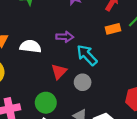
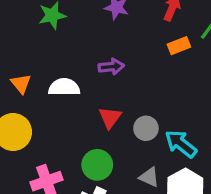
cyan arrow: (87, 55) -> (181, 144), moved

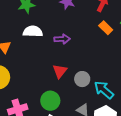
orange rectangle: (179, 46) -> (106, 28), turned 64
white semicircle: (64, 87) -> (33, 31), moved

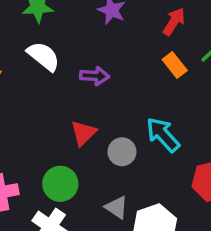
white semicircle: (33, 31) -> (43, 56), turned 30
cyan arrow: (104, 90) -> (163, 135), moved

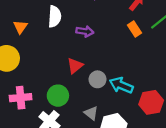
white semicircle: (43, 56) -> (55, 17), turned 50
cyan arrow: (163, 135) -> (121, 85), moved, turned -30

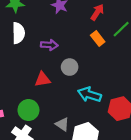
red triangle: (75, 66) -> (43, 79), turned 35
gray circle: (98, 79) -> (70, 67), moved

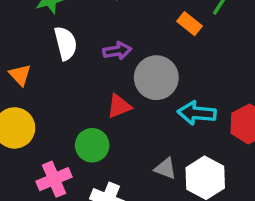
gray circle: (70, 67) -> (156, 78), size x1.6
green circle: (28, 110) -> (92, 145), moved

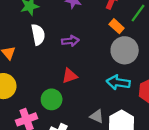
gray circle: (156, 78) -> (125, 50), moved

